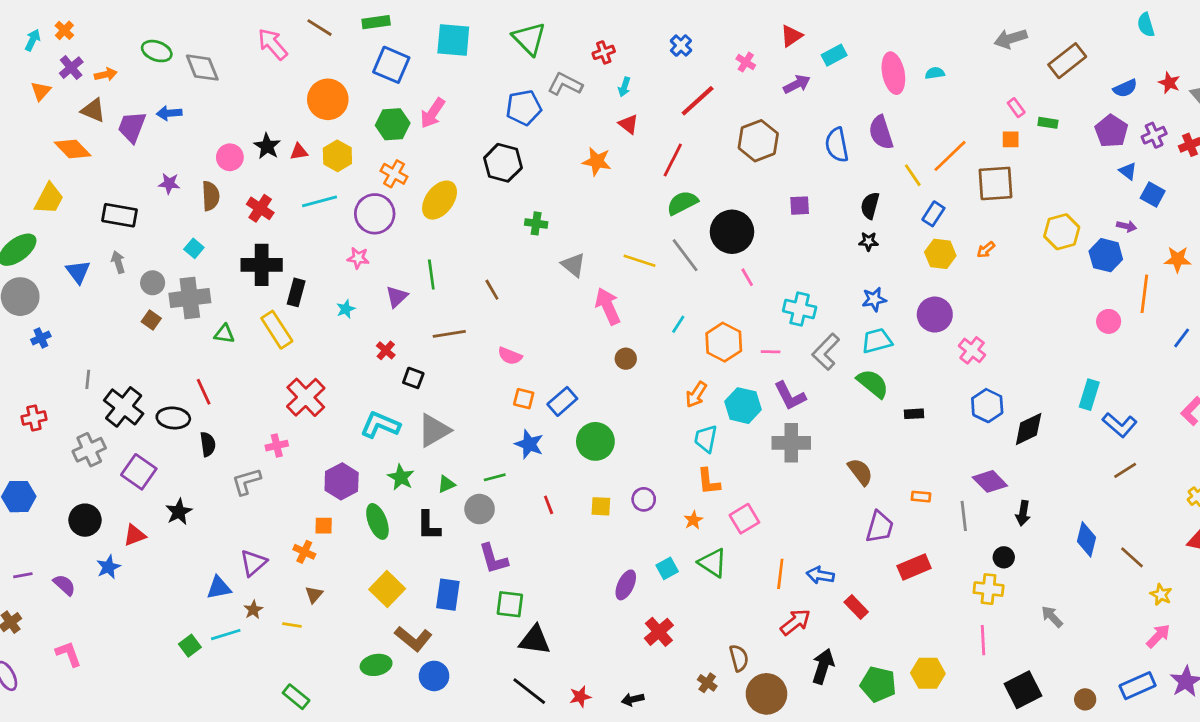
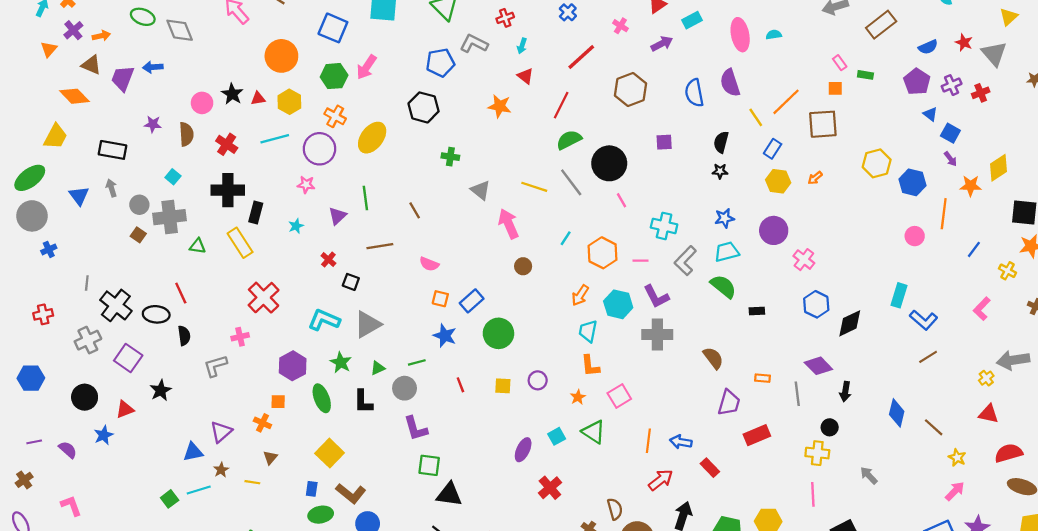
purple arrow: (1127, 226) -> (950, 159), moved, turned 40
blue rectangle: (448, 595) -> (312, 489), moved, size x0.6

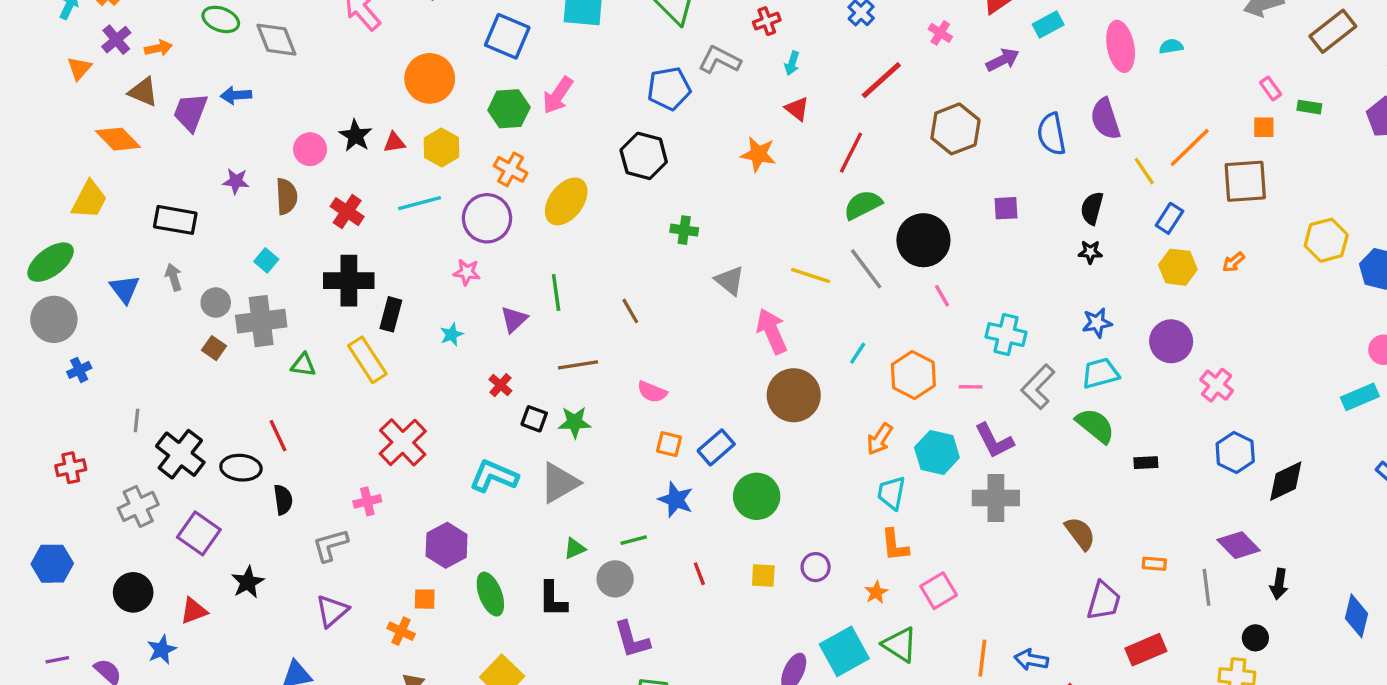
brown circle: (523, 266) -> (794, 395), size x2.0
cyan rectangle: (899, 295) -> (1360, 397), moved, turned 50
green star: (341, 362) -> (575, 422), moved, turned -30
purple triangle: (221, 432) -> (332, 611), moved
cyan square: (557, 436) -> (844, 651), size x1.8

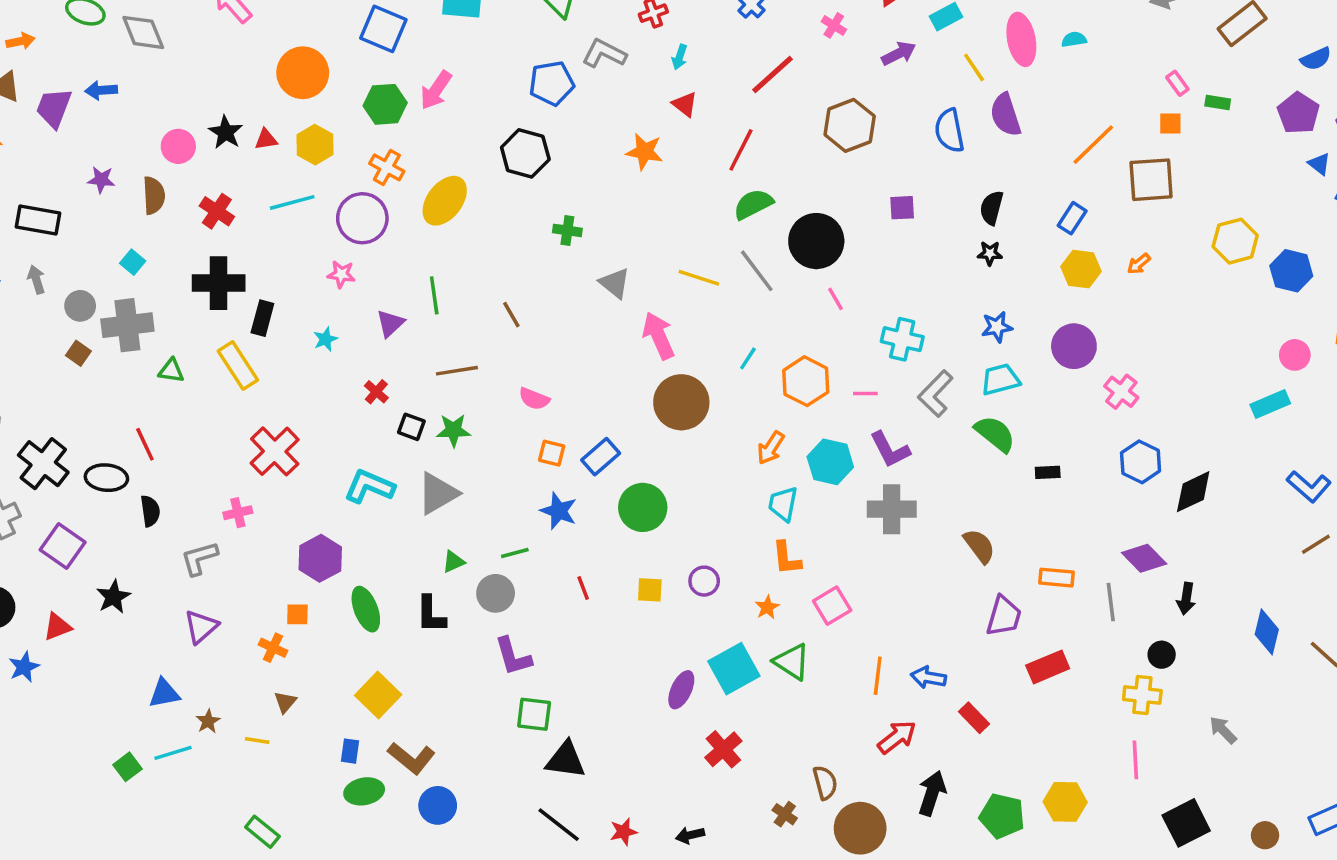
yellow line: (1144, 171) -> (974, 67), moved
orange rectangle: (1154, 564) -> (1056, 578), size x1.4

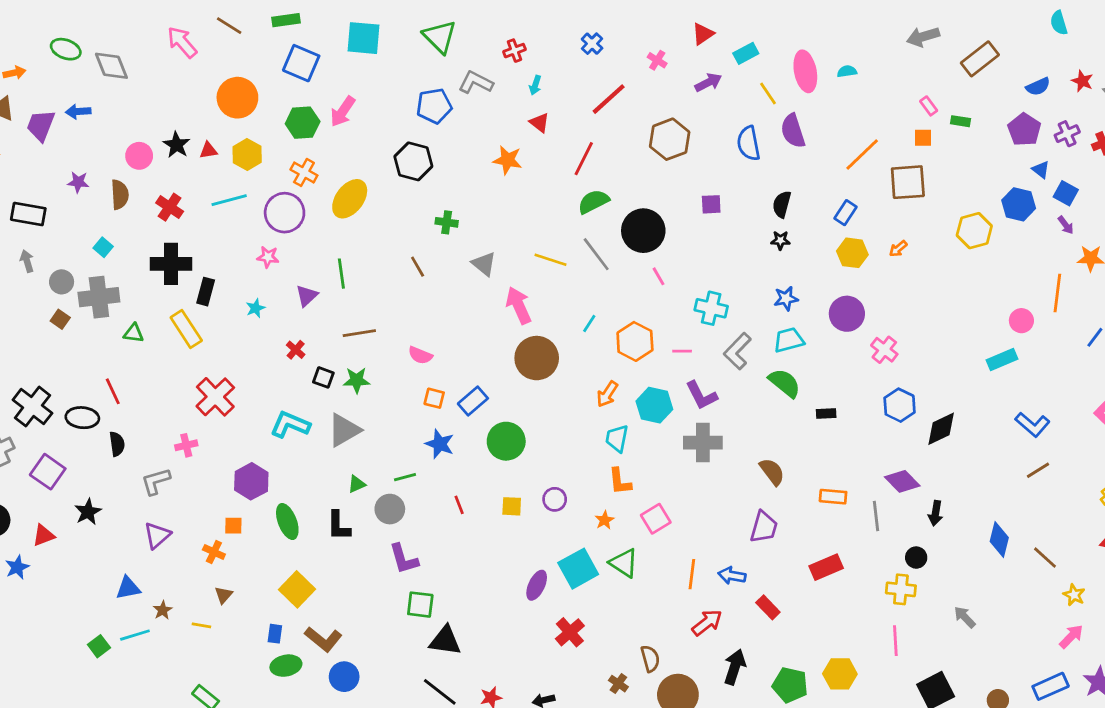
blue hexagon: (1291, 271) -> (1019, 204), moved
brown line: (511, 315) -> (418, 267), moved
purple trapezoid: (1004, 616) -> (764, 527), moved

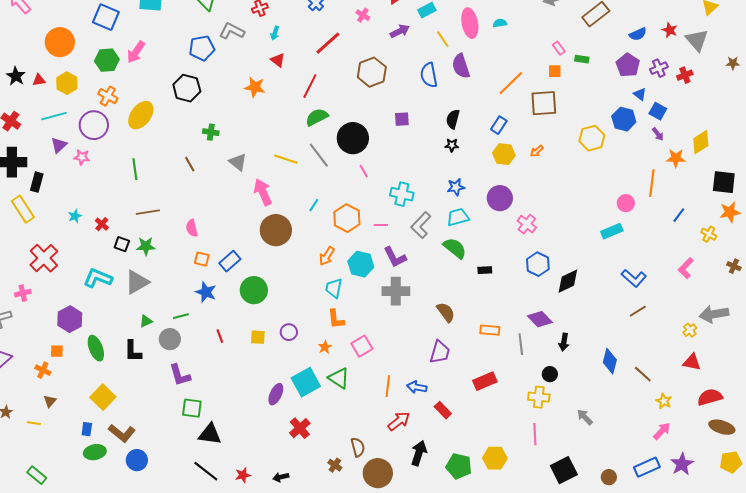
purple triangle: (307, 296) -> (59, 145), moved
cyan star: (255, 308) -> (75, 216), moved
pink semicircle: (420, 355) -> (192, 228), turned 54

